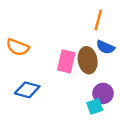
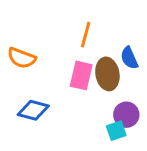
orange line: (98, 20) -> (86, 35), moved
blue semicircle: (105, 47) -> (129, 58), turned 42

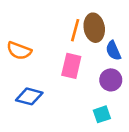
brown ellipse: (107, 74) -> (94, 28), moved
purple circle: (126, 115) -> (111, 80), moved

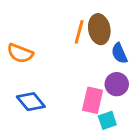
pink rectangle: (71, 66) -> (93, 100), moved
blue diamond: (29, 96) -> (31, 102), turned 36

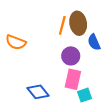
purple circle: (117, 84) -> (71, 56), moved
blue diamond: (31, 102) -> (38, 92), moved

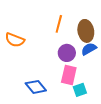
brown ellipse: (78, 23) -> (86, 31), moved
blue semicircle: (94, 42) -> (89, 49), moved, turned 84

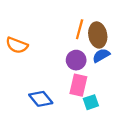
orange line: (59, 24) -> (80, 29), moved

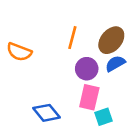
orange line: (80, 29) -> (72, 38), moved
brown ellipse: (98, 35) -> (111, 40), turned 50

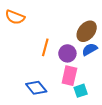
orange line: (72, 38) -> (45, 47), moved
orange semicircle: (19, 52) -> (15, 17), moved

